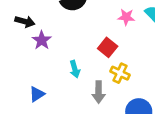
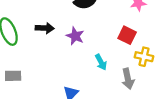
purple star: (42, 40) -> (75, 36), moved

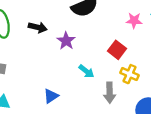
cyan arrow: (101, 62) -> (86, 71), turned -35

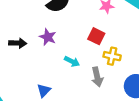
black arrow: (38, 27) -> (18, 43), moved

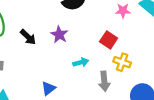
black arrow: (18, 43) -> (28, 37), turned 35
cyan arrow: (72, 61) -> (81, 62), turned -48

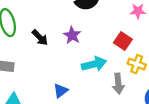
cyan arrow: (81, 62) -> (94, 64), size x1.5

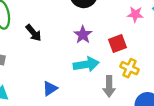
purple star: (72, 35) -> (83, 35), moved
red square: (123, 41) -> (117, 44), turned 30

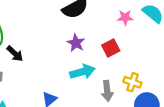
black arrow: (34, 33) -> (15, 54), moved
yellow cross: (130, 68) -> (132, 82), moved

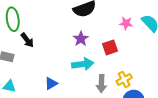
yellow cross: (132, 82) -> (124, 79), turned 35

